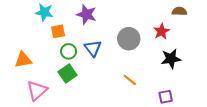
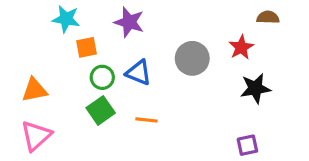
blue triangle: (93, 48) -> (139, 73), turned -30
orange line: (130, 80) -> (146, 120), moved, turned -32
pink triangle: (37, 90) -> (36, 136), moved

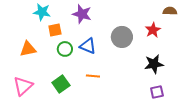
black star: (255, 88) -> (154, 64), moved
orange triangle: (34, 90) -> (28, 49), moved
green square: (101, 110) -> (61, 84), moved

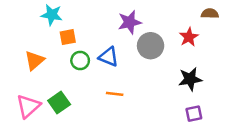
purple star: (82, 14) -> (130, 22), moved, turned -30
orange triangle: (28, 49) -> (34, 61), turned -30
green square: (61, 84) -> (59, 103), moved

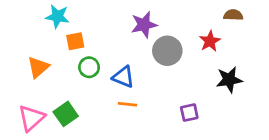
blue triangle: (109, 57) -> (123, 77), moved
black star: (190, 79) -> (229, 80), moved
purple square: (194, 114) -> (189, 113), moved

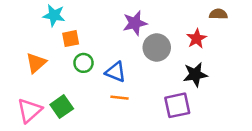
black star: (229, 80) -> (195, 74), moved
purple square: (189, 113) -> (177, 105), size x1.5

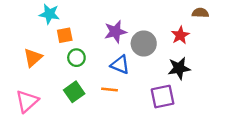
purple star: (135, 23) -> (115, 32), moved
blue triangle: (116, 72) -> (120, 65), moved
green square: (62, 107) -> (74, 92), moved

